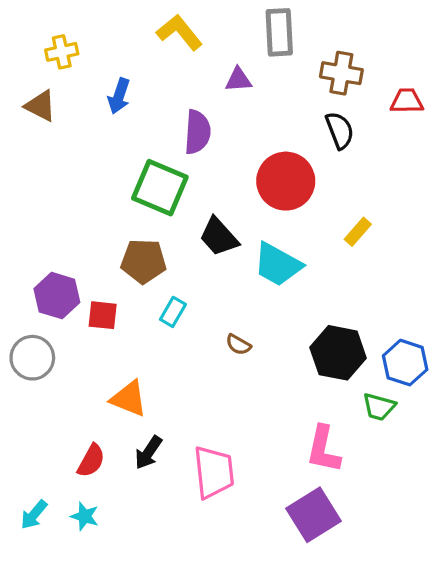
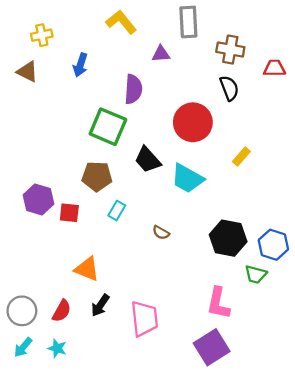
gray circle: (32, 358) -> (22, 311), moved

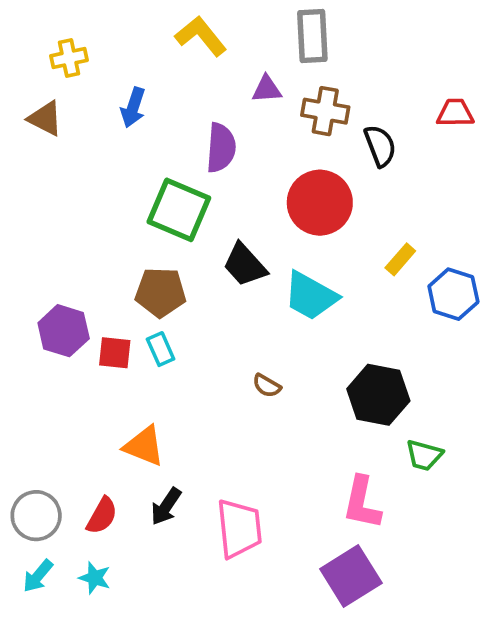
brown cross: (230, 50) -> (325, 111), moved
cyan rectangle: (117, 211) -> (161, 349), moved, turned -54
blue hexagon: (273, 245) -> (453, 294), moved

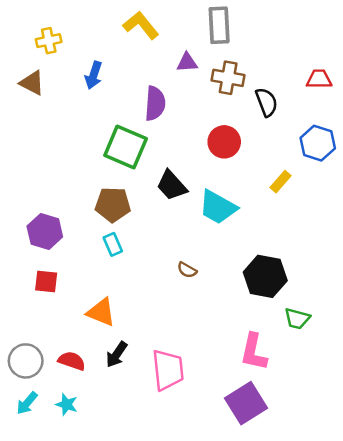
red circle: (320, 203) -> (224, 142), size x0.7
blue hexagon: (453, 294) -> (318, 143), moved
red square: (115, 353) -> (46, 281), moved
red semicircle: (102, 516) -> (72, 361), turned -100

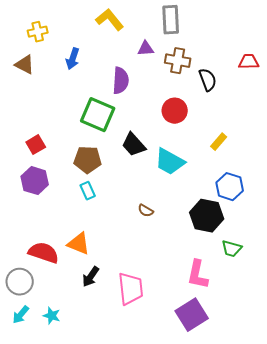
blue hexagon: (318, 143) -> (230, 187), moved
red square: (46, 281) -> (36, 145), moved, turned -36
red semicircle: (72, 361) -> (44, 253), moved, size x1.4

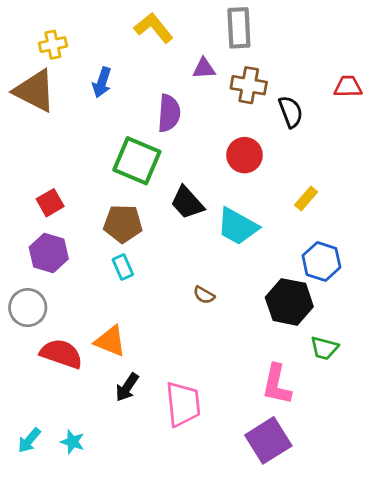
brown triangle: (25, 65) -> (35, 91), size x1.6
gray circle: (20, 282) -> (28, 308), moved

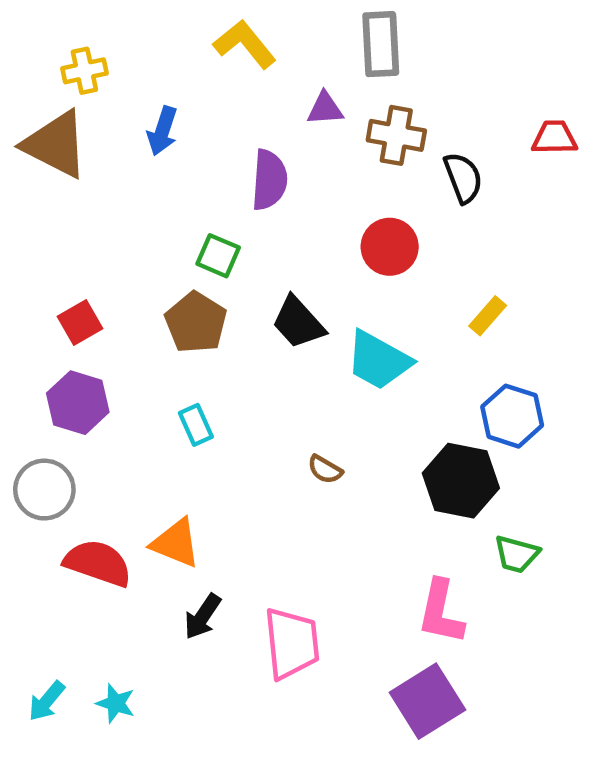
green square: (137, 161) -> (218, 256), size x0.6
brown pentagon: (123, 224) -> (196, 322), moved, turned 30

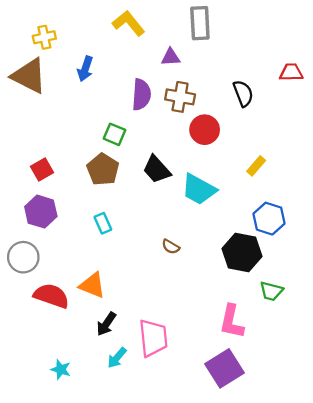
brown cross: (396, 135) -> (180, 97), moved
cyan arrow: (47, 701) -> (117, 358), moved

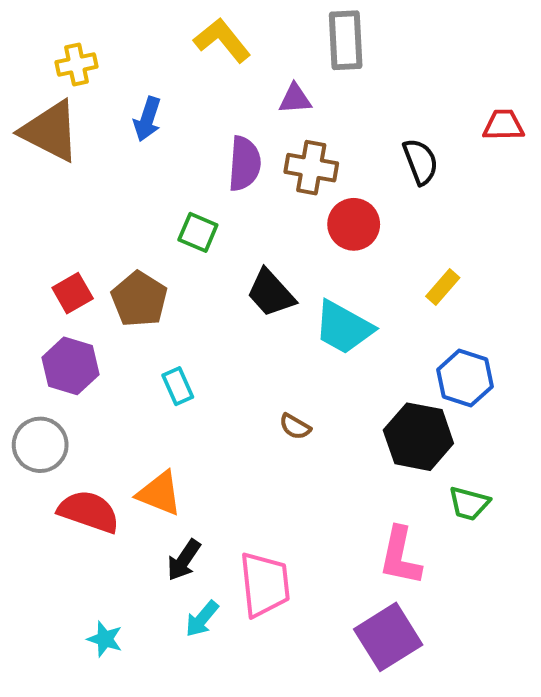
brown pentagon: (103, 169) -> (139, 299), moved

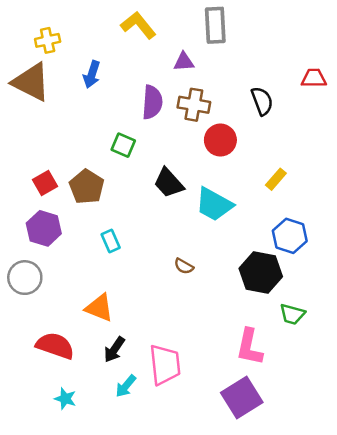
red semicircle: (89, 512) -> (55, 346), moved

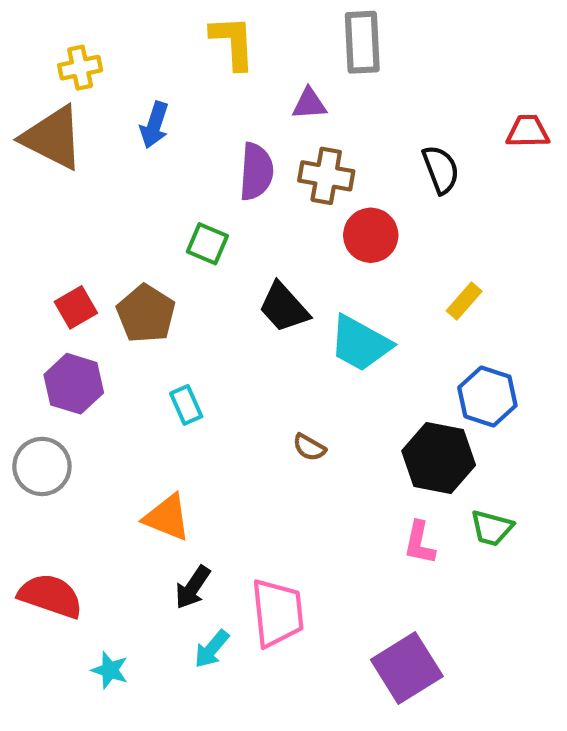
yellow L-shape: (138, 25) -> (233, 42), turned 36
red semicircle: (55, 346) -> (50, 596), moved
pink L-shape: (249, 347) -> (420, 543), moved, size x0.7

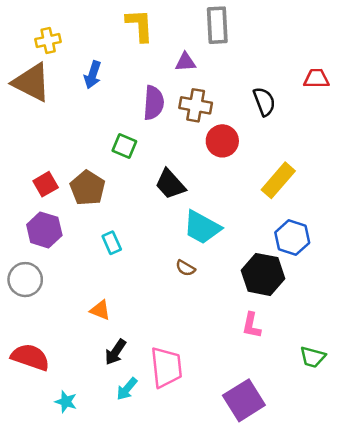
yellow rectangle: (464, 301) -> (278, 180), size x1.6
cyan trapezoid: (360, 343) -> (202, 227), moved
orange triangle: (167, 517) -> (100, 310), size x0.7
green trapezoid: (492, 528) -> (313, 357), moved

